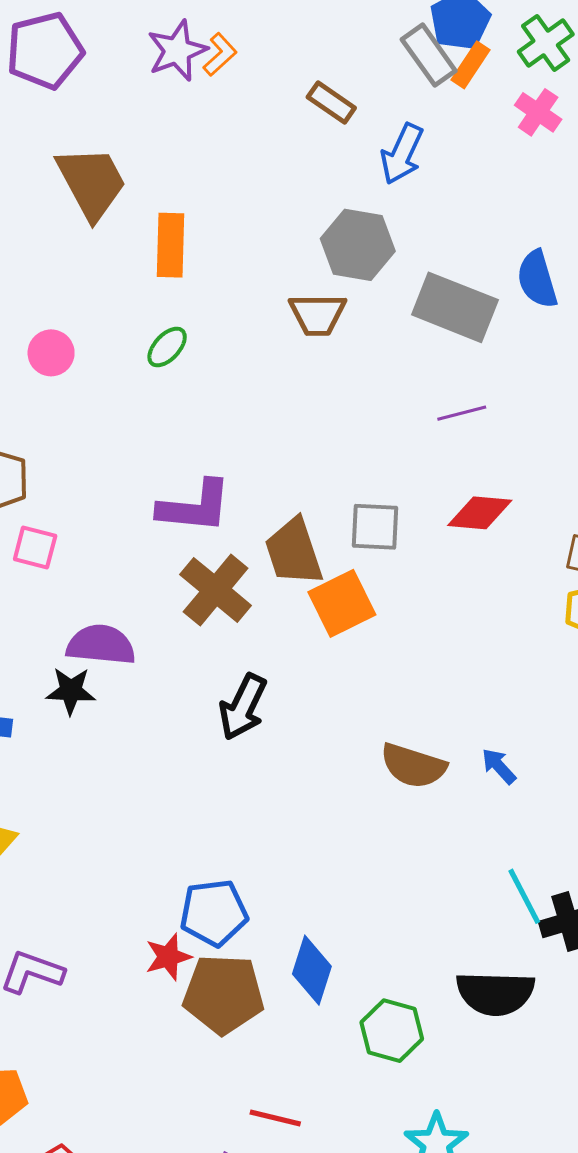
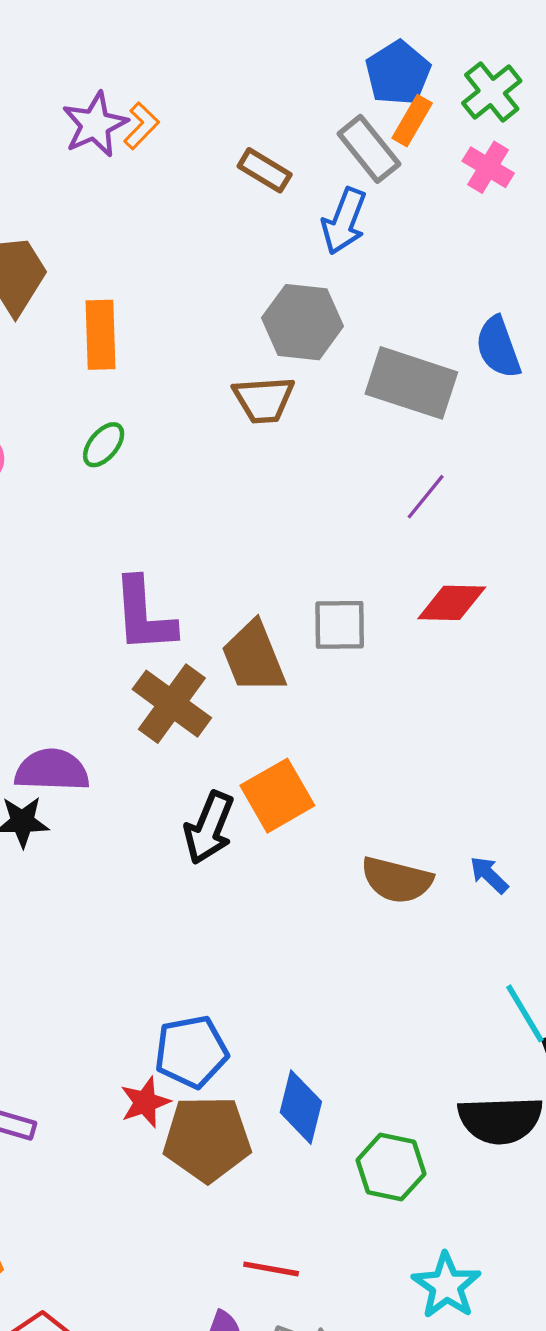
gray rectangle: (429, 55) -> (369, 149), moved
purple line: (462, 413) -> (426, 497), turned -33
purple L-shape: (195, 507) -> (144, 615), turned 84
orange square: (342, 603) -> (277, 796), moved

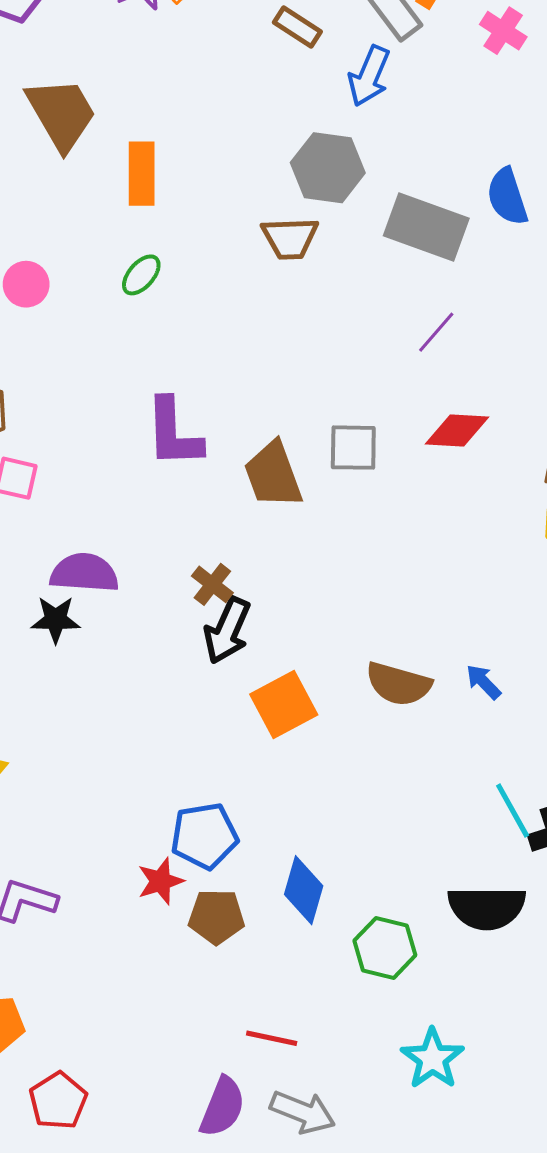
brown cross: (172, 704) -> (212, 584), moved, size x0.6
orange square: (277, 796) -> (284, 704), moved
brown pentagon: (207, 1139) -> (216, 917), size x0.7

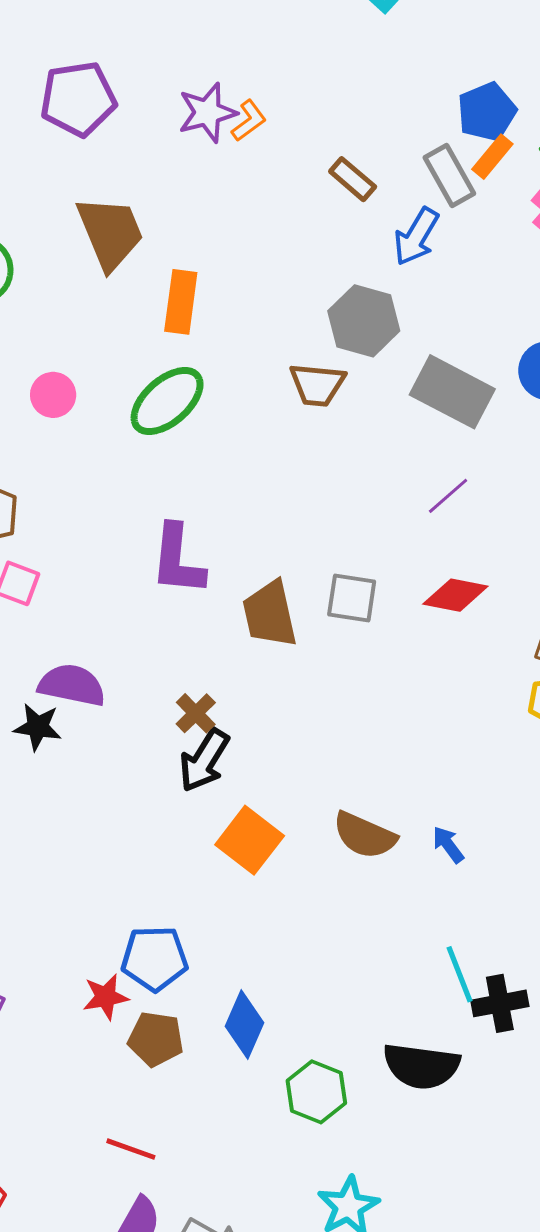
green ellipse: (141, 275) -> (167, 401), size x1.8
orange square: (284, 704) -> (250, 840), turned -32
red line: (272, 1038) -> (131, 1149), moved

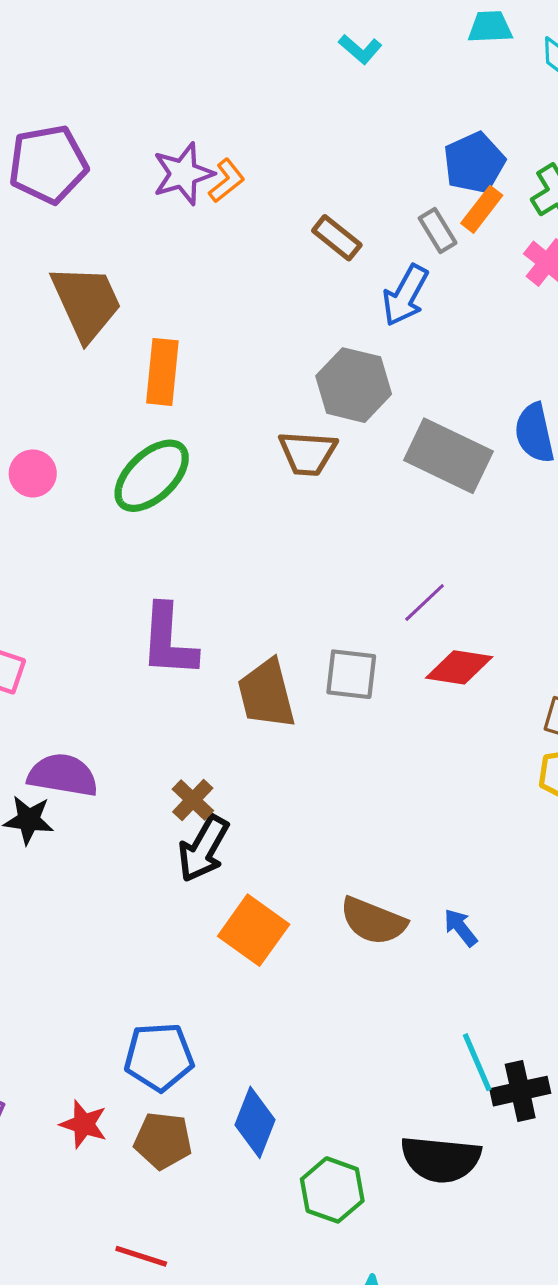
gray rectangle: (449, 176) -> (438, 231), size x0.7
purple line: (448, 496) -> (425, 603), moved
red star: (106, 997) -> (84, 1124), moved, turned 30

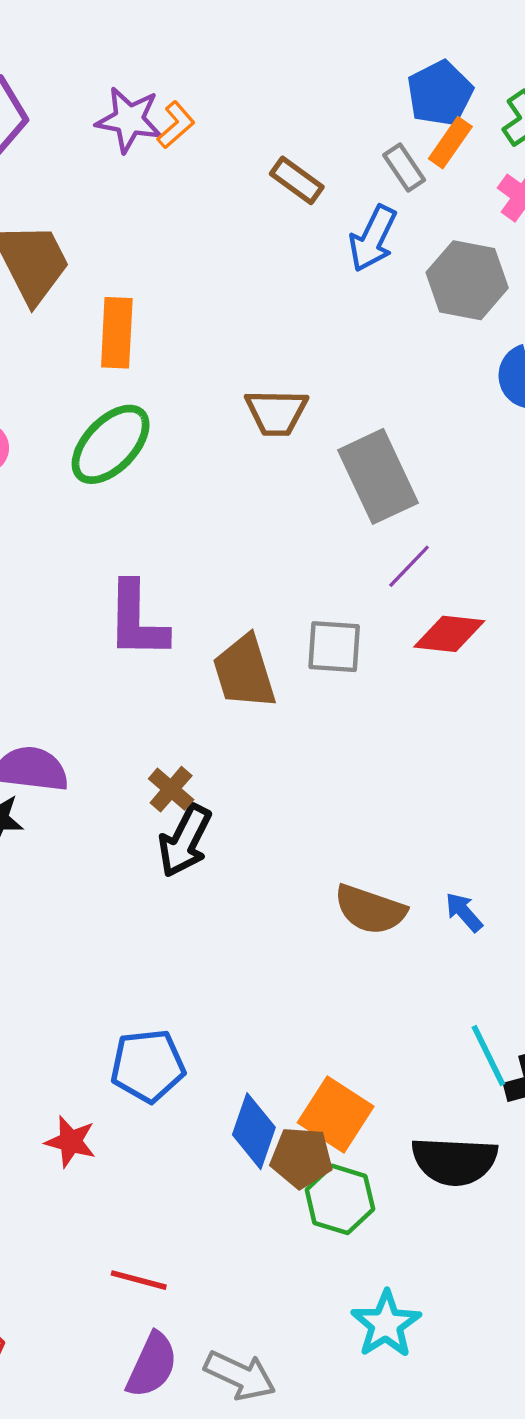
purple star: (183, 174) -> (129, 120), turned 30
gray hexagon: (354, 385) -> (467, 280), moved
gray rectangle: (448, 456) -> (378, 476), moved, turned 42
orange square: (254, 930) -> (336, 1115), moved
brown pentagon: (163, 1141) -> (301, 1158), moved

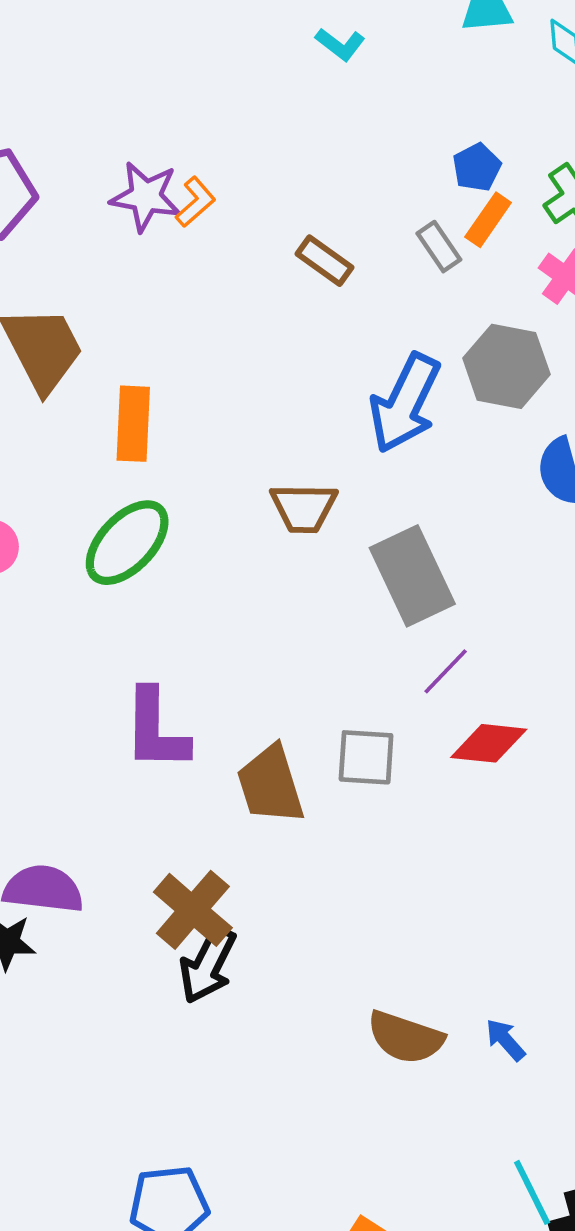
blue pentagon: (440, 93) -> (477, 167), size x0.7
blue arrow: (373, 239) -> (405, 403), moved, size x1.4
brown cross: (171, 789) -> (193, 910), size x1.6

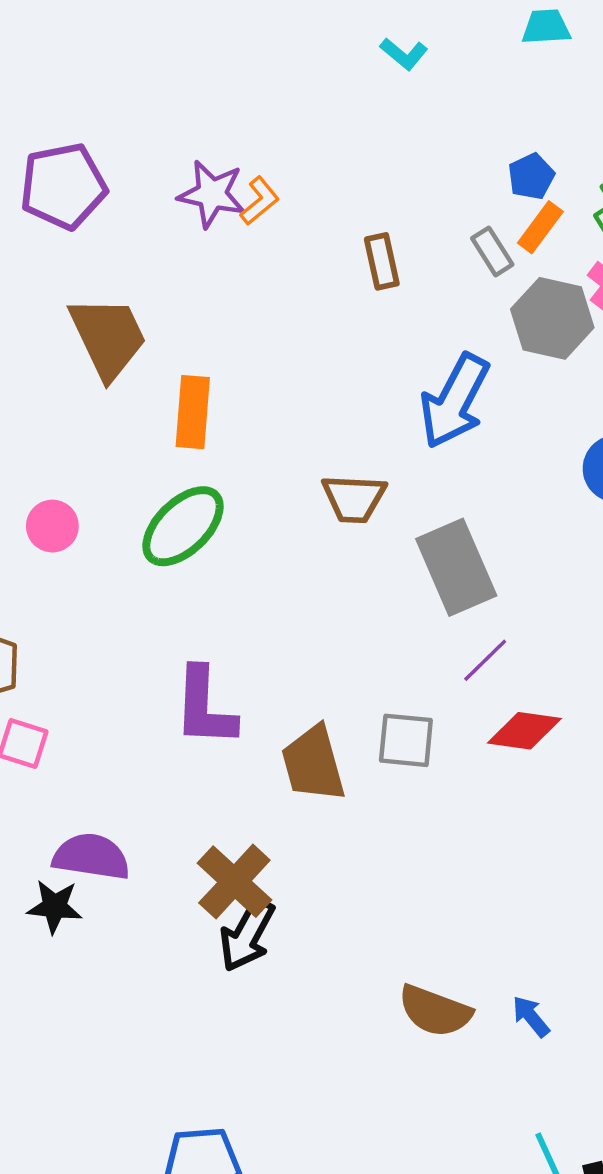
brown rectangle: (324, 261) -> (382, 261), turned 40
gray hexagon: (506, 366) -> (552, 318), moved

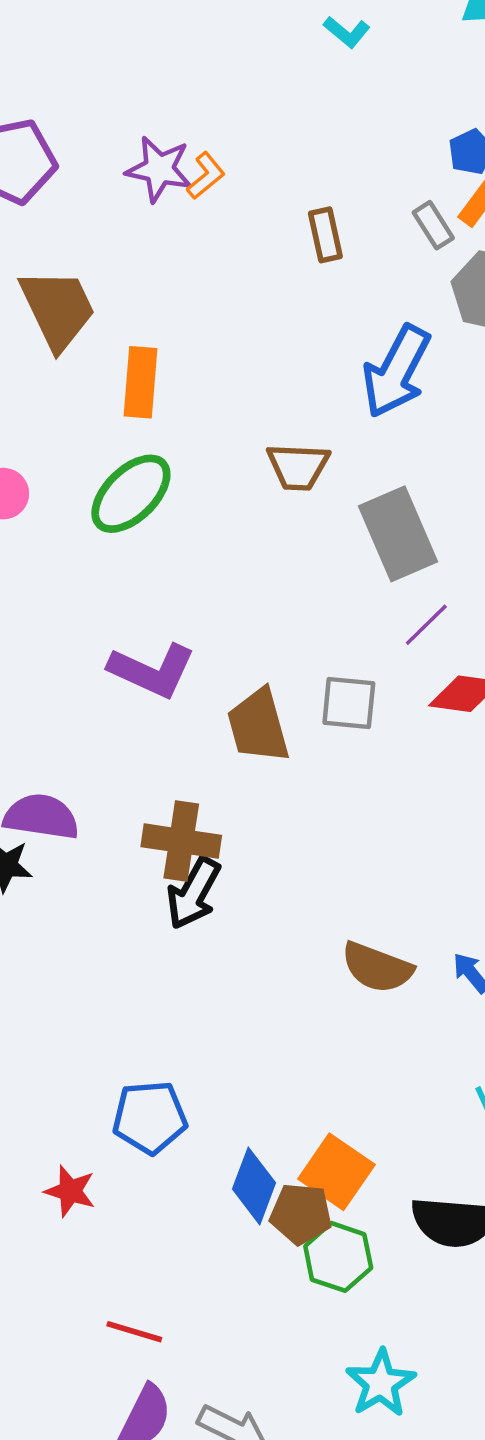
purple L-shape: (205, 707) -> (152, 671), turned -68
brown cross: (234, 882) -> (181, 841), turned -34

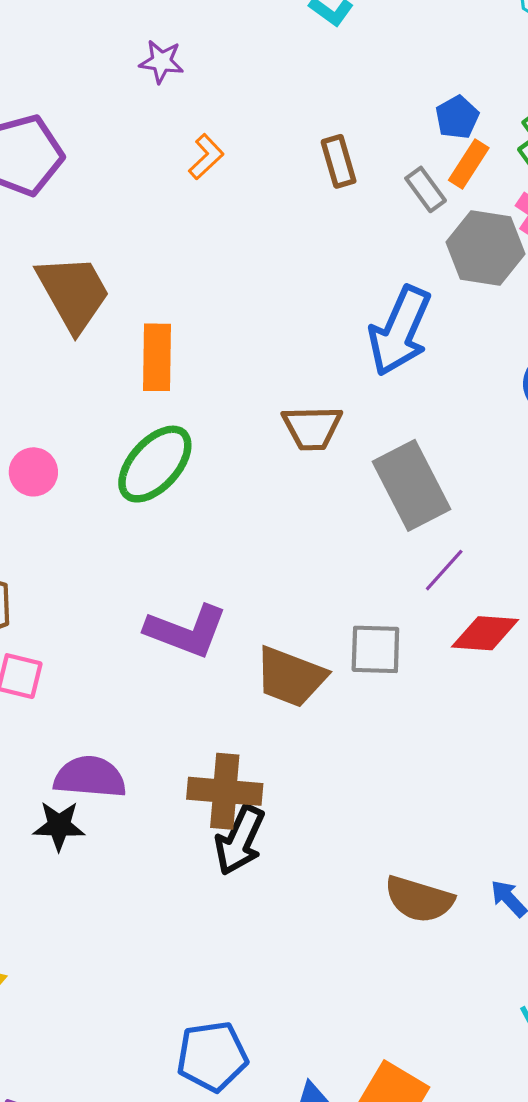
purple star: (159, 169) -> (161, 62), moved, size x0.7
brown rectangle: (325, 235) -> (339, 161), moved
brown trapezoid: (258, 726) -> (291, 677), turned -50

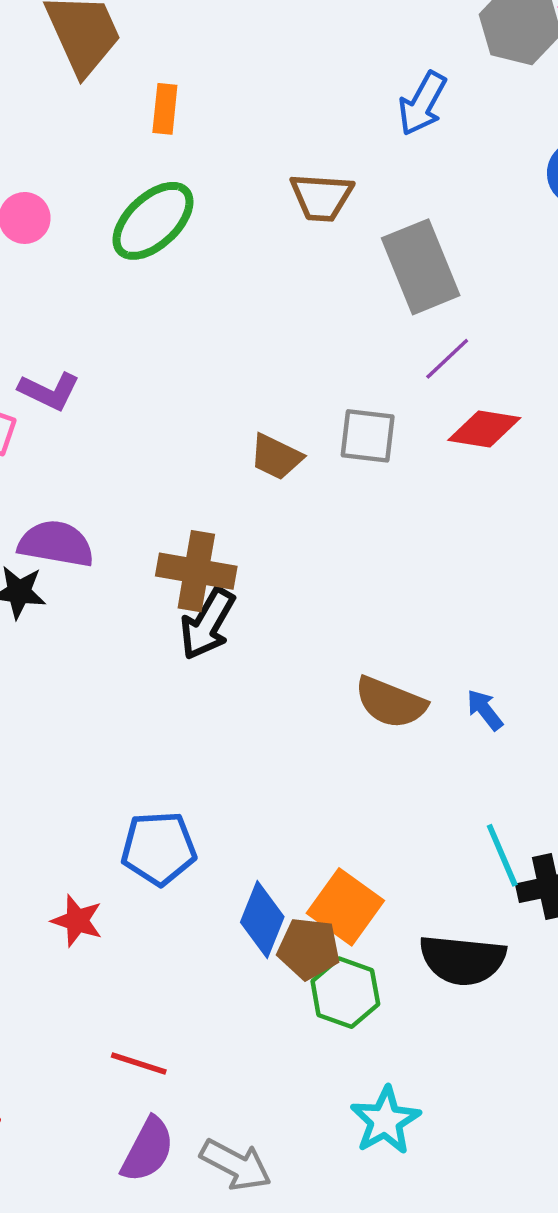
blue arrow: (400, 331) -> (422, 103), size x0.7
orange rectangle: (157, 357) -> (165, 109), size x0.7
purple L-shape: (186, 631) -> (49, 391), moved, size x0.7
brown trapezoid: (291, 677) -> (276, 457), size x0.7

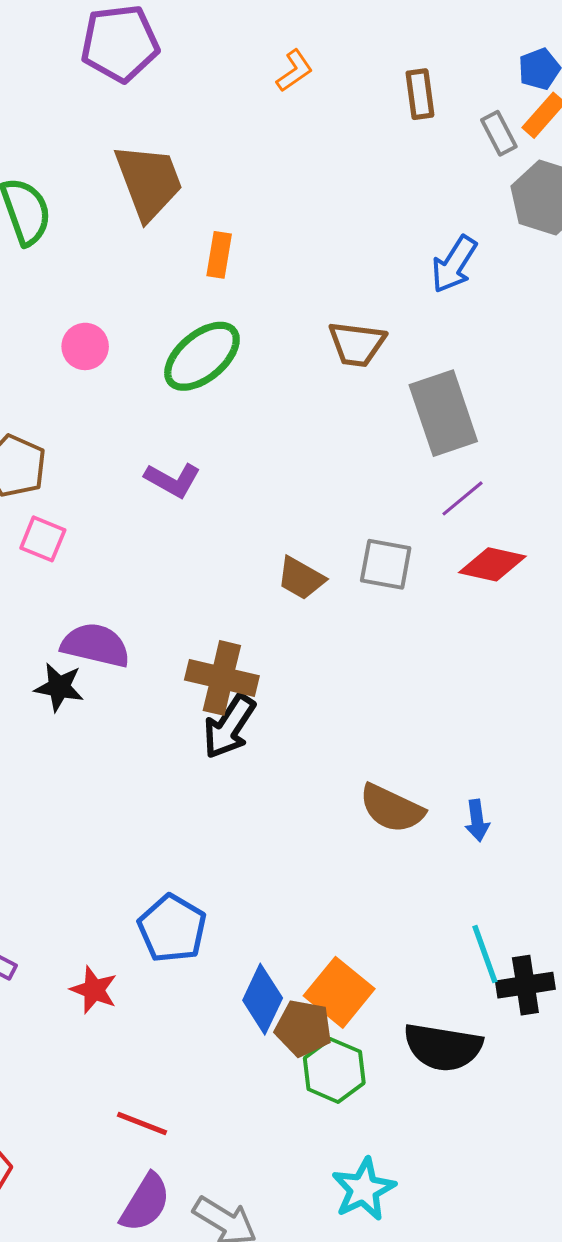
purple L-shape: (49, 391) -> (173, 480), moved
blue arrow: (485, 710) -> (477, 820), turned -153
blue pentagon: (159, 848) -> (172, 928), turned 30

